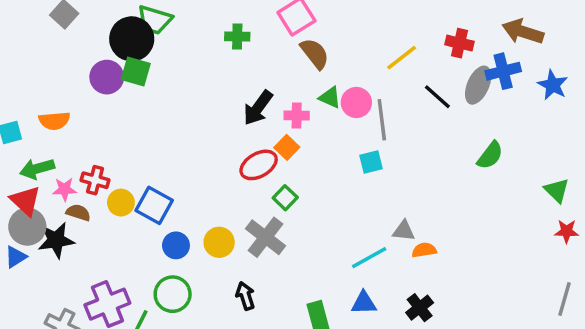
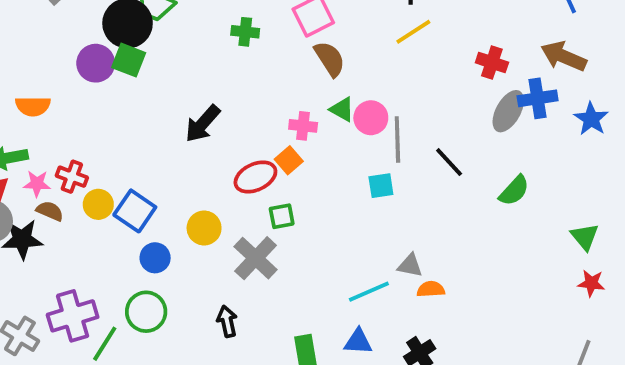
yellow line: (402, 58) -> (413, 32), moved
black line: (437, 97) -> (449, 162), moved
black arrow: (258, 108) -> (203, 124), moved
green square: (285, 198) -> (282, 216), turned 30
yellow circle: (219, 242) -> (204, 228), moved

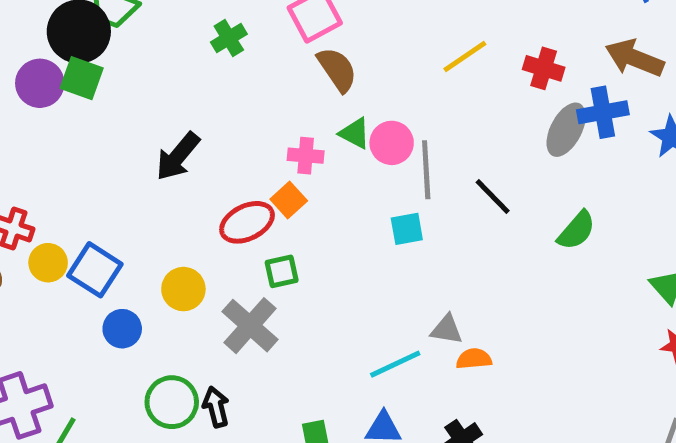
green cross: (245, 32) -> (229, 38), turned -36
yellow line: (413, 32) -> (465, 56), moved
green circle: (146, 312) -> (172, 402), moved

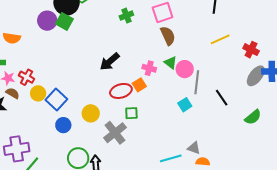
black arrow: (178, 156) -> (110, 62), moved
cyan square: (407, 229) -> (185, 105), turned -32

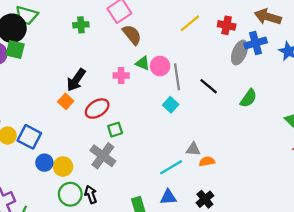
green cross: (126, 16) -> (81, 25), turned 32
orange square: (139, 85) -> (66, 101), moved
yellow circle: (91, 113) -> (63, 166), moved

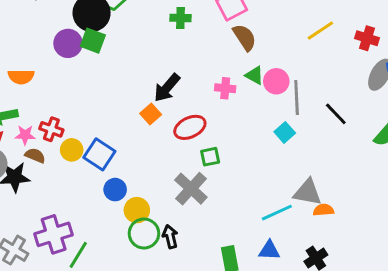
gray triangle: (193, 149) -> (308, 192), size x1.5
yellow circle: (63, 166) -> (137, 210), moved

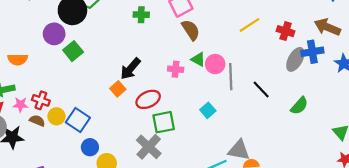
green square: (93, 41) -> (73, 51), moved, turned 30
cyan square: (285, 132) -> (208, 110), moved
brown semicircle: (35, 155) -> (37, 121), moved
green square: (210, 157) -> (164, 122), size x1.5

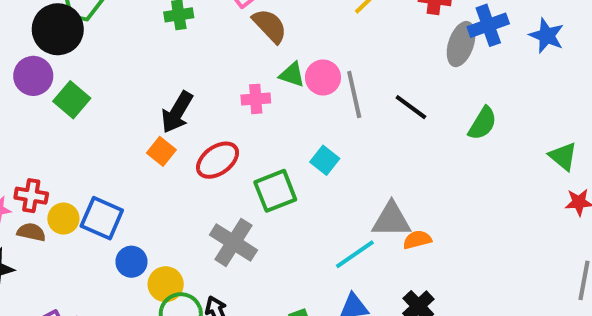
green square: (164, 122) -> (275, 191), moved

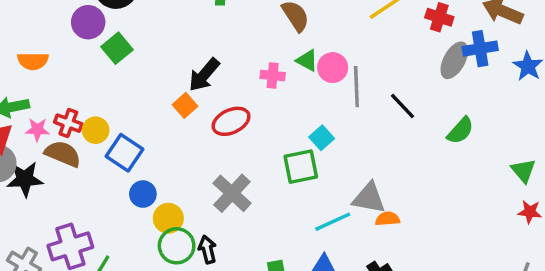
green square: (275, 191) -> (301, 167), moved
yellow circle: (63, 219) -> (96, 130), moved
brown semicircle: (31, 232) -> (63, 154), size x1.5

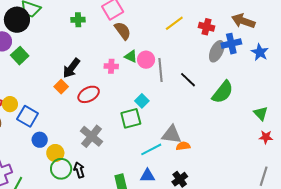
green semicircle: (460, 131) -> (223, 92), size x1.4

